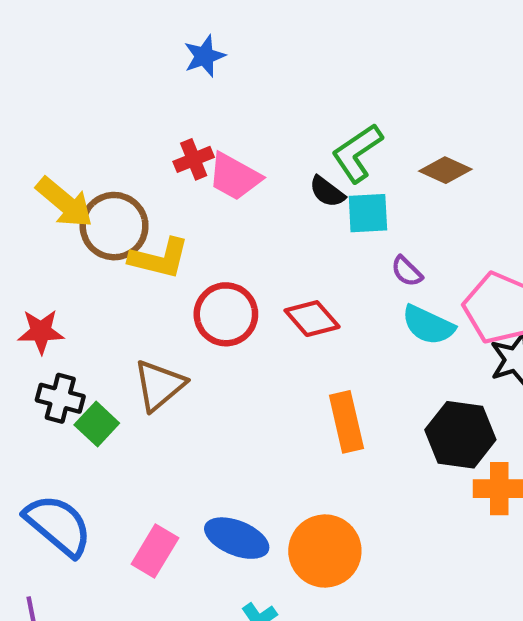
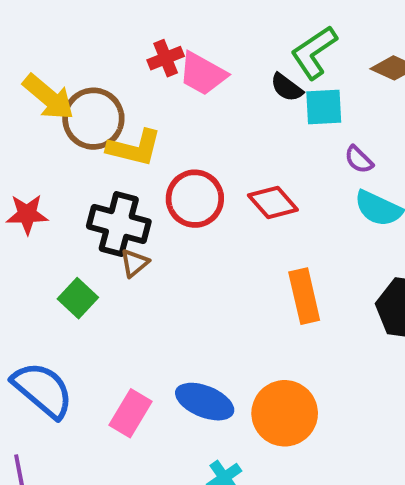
brown triangle: (159, 385) -> (134, 263), size x0.6
black cross: (60, 398) -> (119, 224), moved, size x1.4

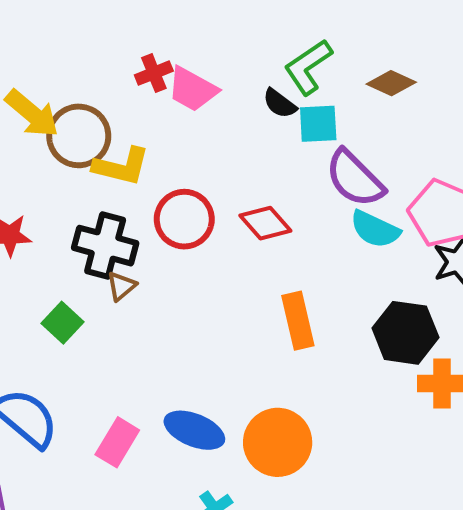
purple semicircle: (359, 160) -> (355, 179), size x2.0

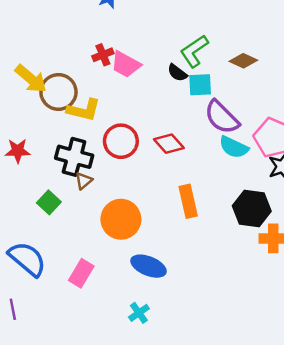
blue ellipse: (194, 430) -> (149, 266), moved
orange circle: (278, 442) -> (121, 219), moved

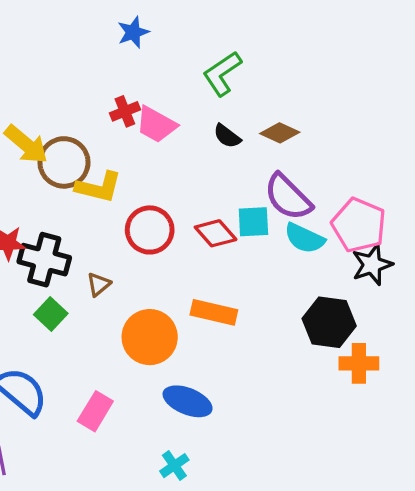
green L-shape: (194, 51) -> (222, 73), moved
brown diamond: (243, 61) -> (280, 133), moved
cyan square: (200, 85) -> (253, 222), moved
black cross: (74, 157) -> (44, 260), moved
orange rectangle: (188, 201) -> (214, 312), moved, turned -64

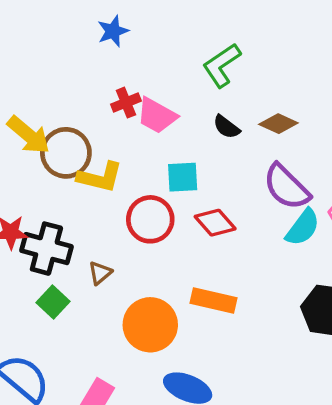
blue star: (133, 32) -> (113, 31), moved
cyan square: (253, 222) -> (183, 177), moved
cyan semicircle: (305, 238) -> (303, 227), turned -78

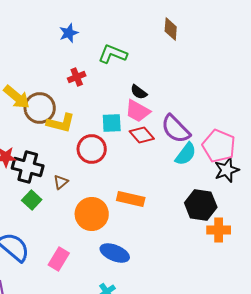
green L-shape: (222, 65) -> (113, 54), moved, turned 56
pink trapezoid: (157, 116) -> (138, 111), moved
brown diamond: (278, 124) -> (171, 29), moved, turned 70
red diamond: (215, 223) -> (142, 135), moved

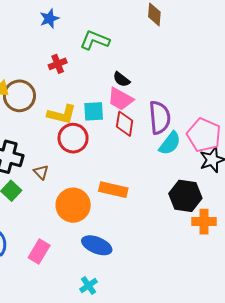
yellow L-shape: (61, 123) -> (62, 114), moved
purple semicircle: (176, 129) -> (160, 118), turned -140
red diamond: (142, 135) -> (125, 124), turned 50
brown triangle: (61, 182) -> (41, 172), turned -35

